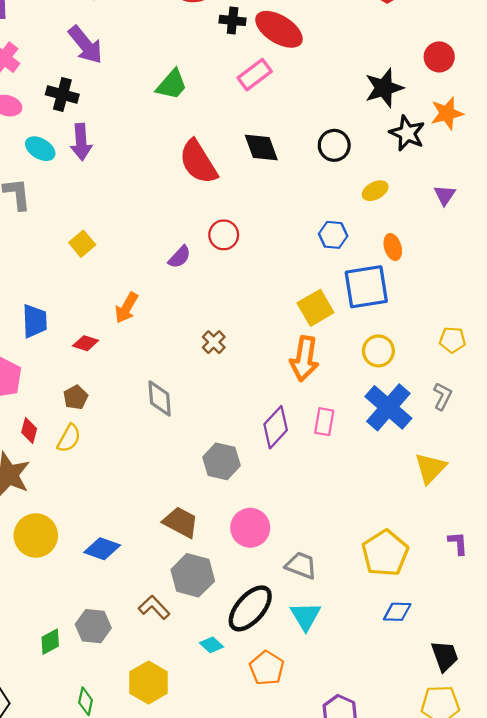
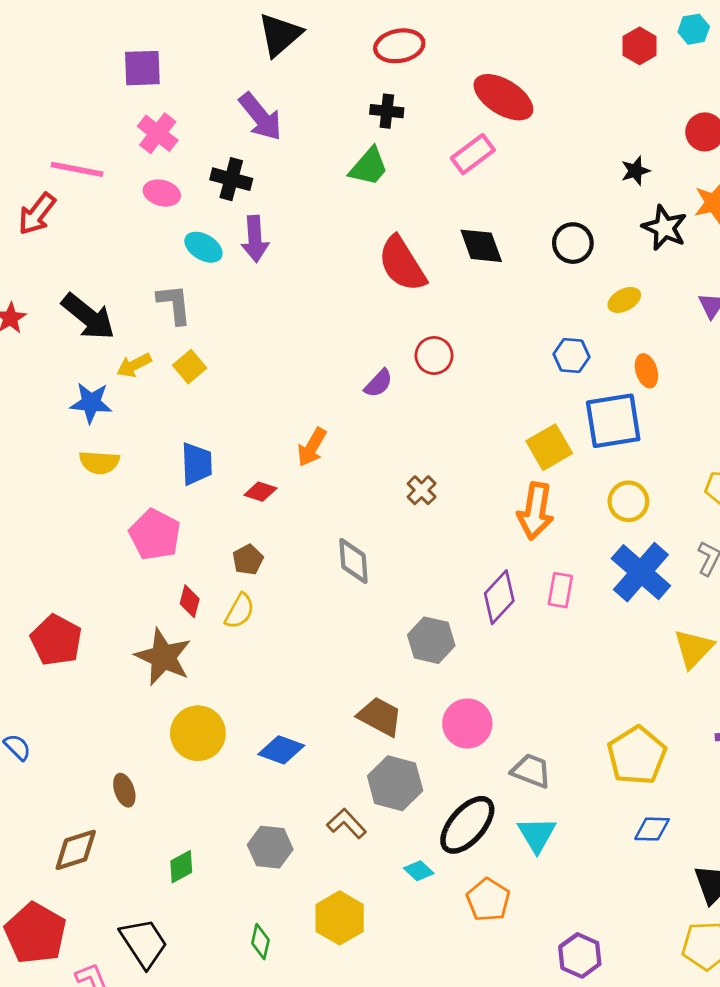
black cross: (233, 20) -> (387, 111), moved
black star: (384, 88) -> (635, 171), size x0.6
yellow square: (82, 244) -> (190, 367), moved
green diamond: (50, 642) -> (181, 867), moved

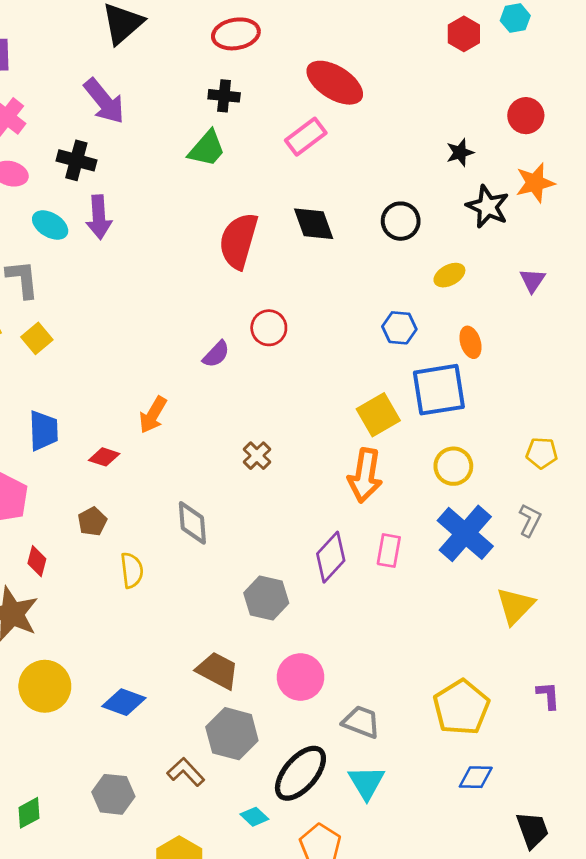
red semicircle: (402, 264) -> (239, 241), turned 48
yellow semicircle: (240, 611) -> (132, 570), moved, turned -36

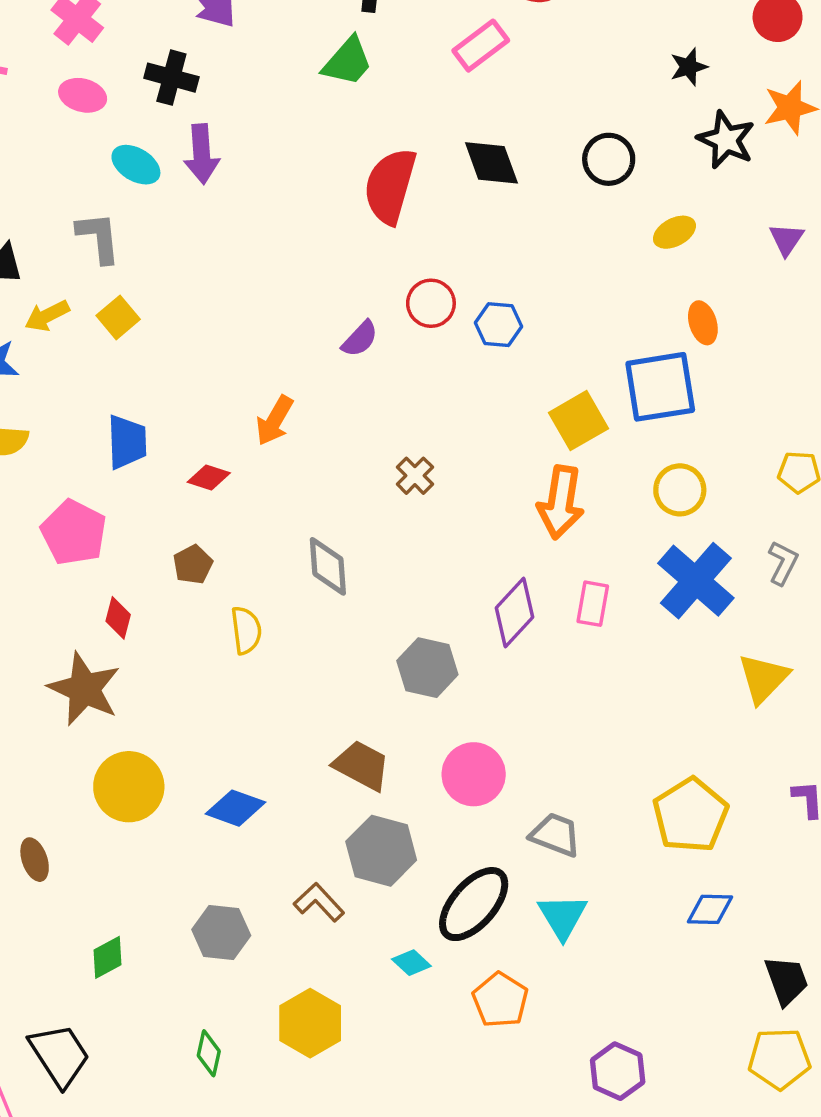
blue hexagon: (399, 328) -> (498, 325), moved

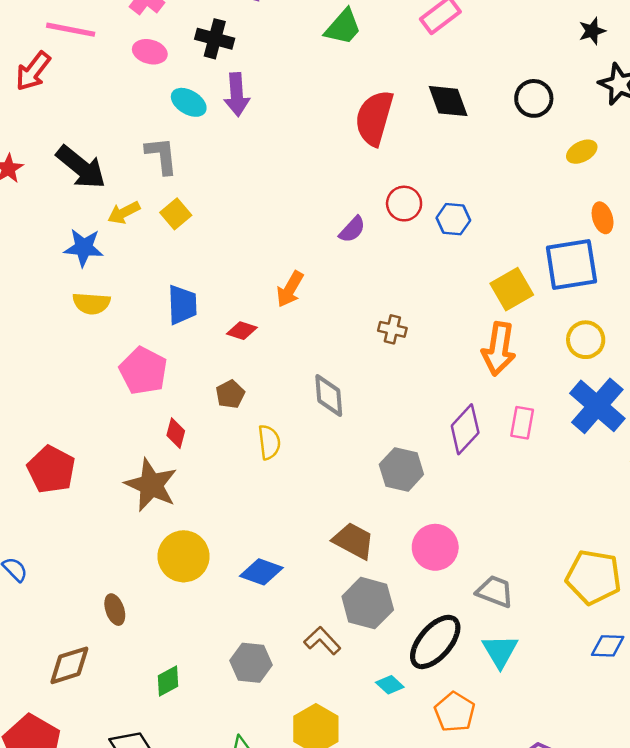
brown cross: (415, 476) -> (392, 329), turned -32
yellow pentagon: (690, 815) -> (593, 577), turned -30

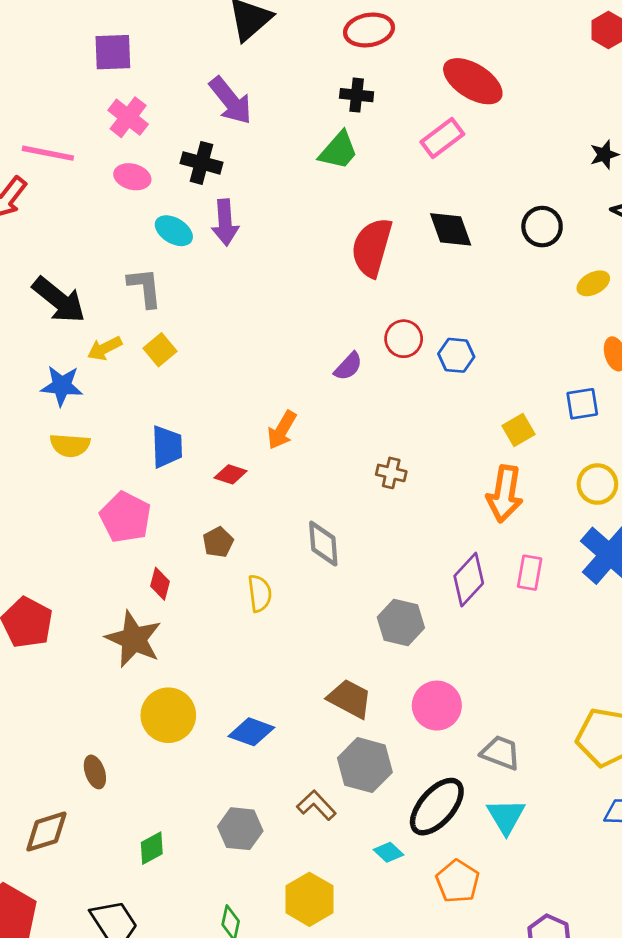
blue square: (571, 264) -> (582, 404), size x0.6
yellow square: (512, 289) -> (519, 430), size x0.7

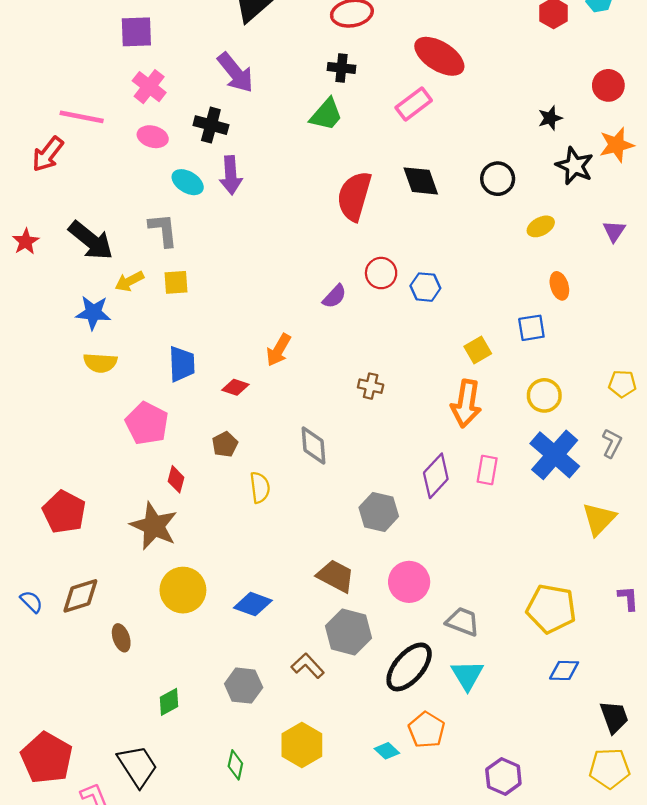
yellow square: (160, 350) -> (176, 282), turned 36
brown diamond: (46, 832) -> (80, 596), moved
cyan diamond: (388, 852) -> (387, 751), moved

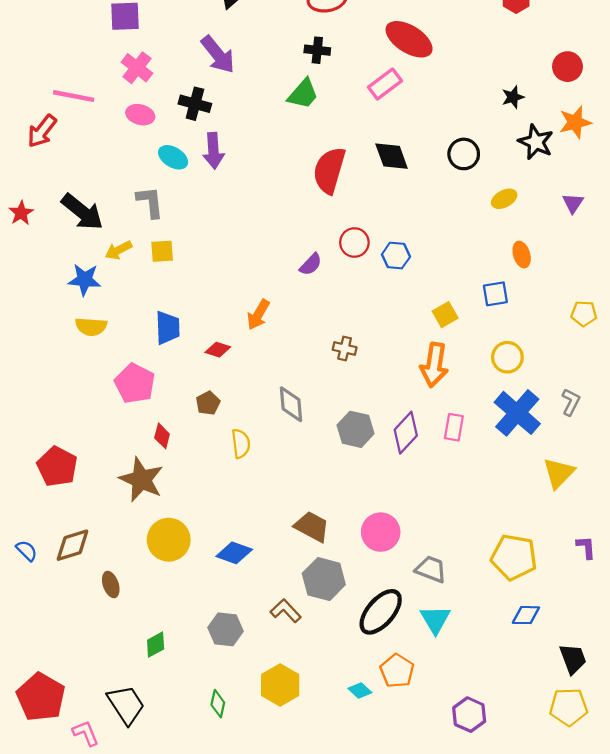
yellow pentagon: (622, 384) -> (584, 314), moved
gray hexagon: (379, 512) -> (356, 429), moved

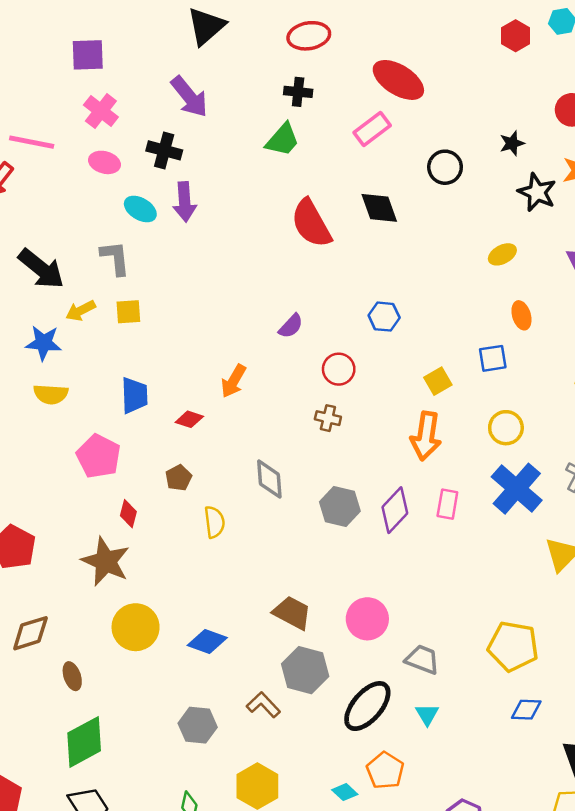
black circle: (464, 154) -> (445, 167), moved
red semicircle: (329, 170) -> (311, 223), turned -45
red circle: (354, 242) -> (339, 369), moved
cyan triangle: (435, 619) -> (427, 714), size x0.7
green diamond: (156, 645) -> (84, 742), moved, size x1.8

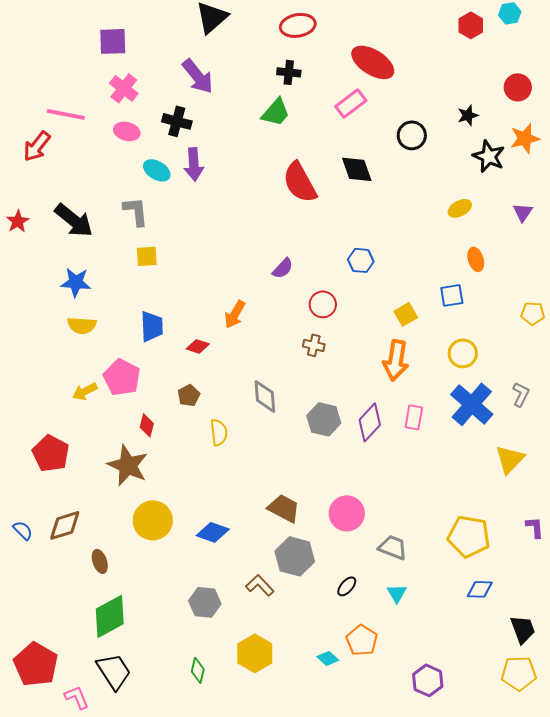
yellow arrow: (81, 311) -> (85, 391), moved
black ellipse: (367, 706) -> (347, 586), size x0.5

